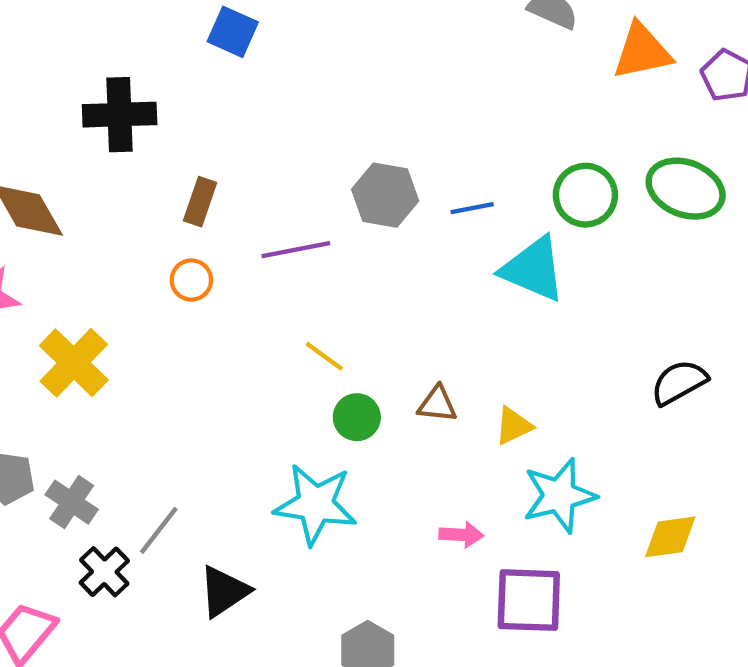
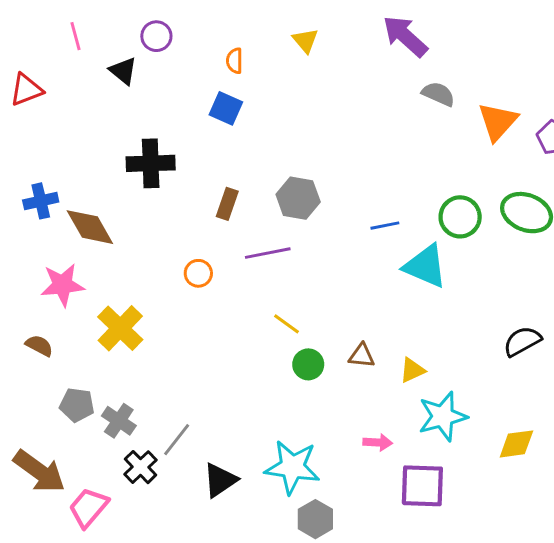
orange triangle: (642, 51) -> (498, 121), turned -36
gray hexagon: (385, 195) -> (298, 198), moved
brown rectangle: (200, 202) -> (227, 204), moved
cyan star: (315, 504) -> (292, 467), moved

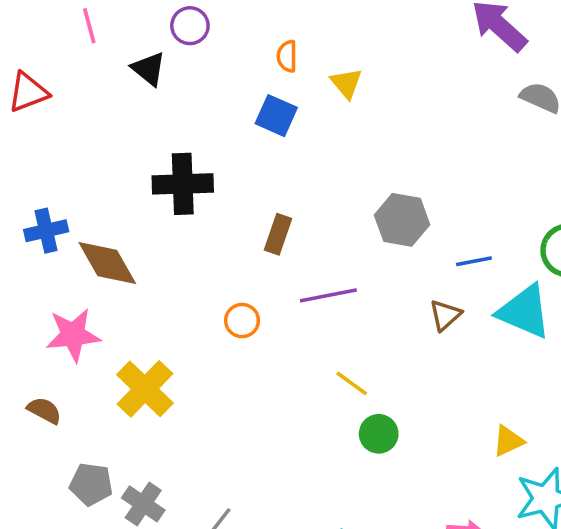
yellow triangle: (305, 40) -> (346, 83), moved
gray hexagon: (298, 198) -> (402, 220), moved
brown triangle: (362, 356) -> (445, 315), moved, turned -48

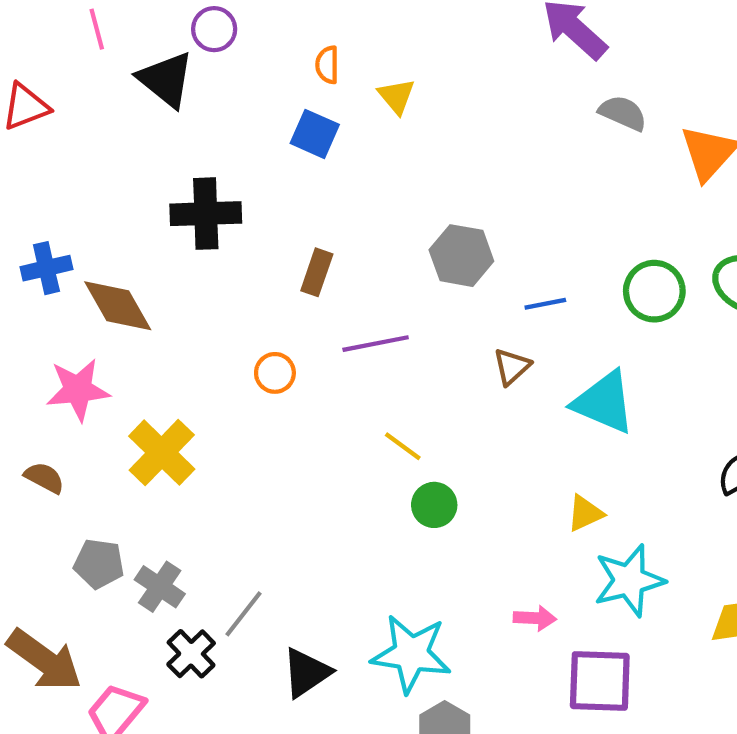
black triangle: (149, 69) -> (166, 79), size x1.4
cyan triangle: (524, 312) -> (604, 402), moved

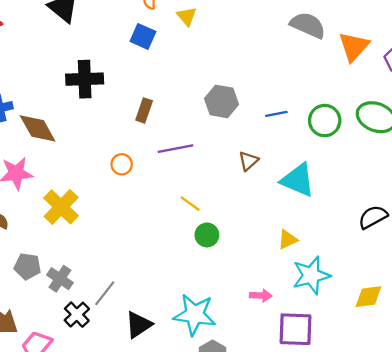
gray semicircle: (623, 113) -> (308, 25), size x1.4
blue line: (545, 304) -> (276, 114), moved

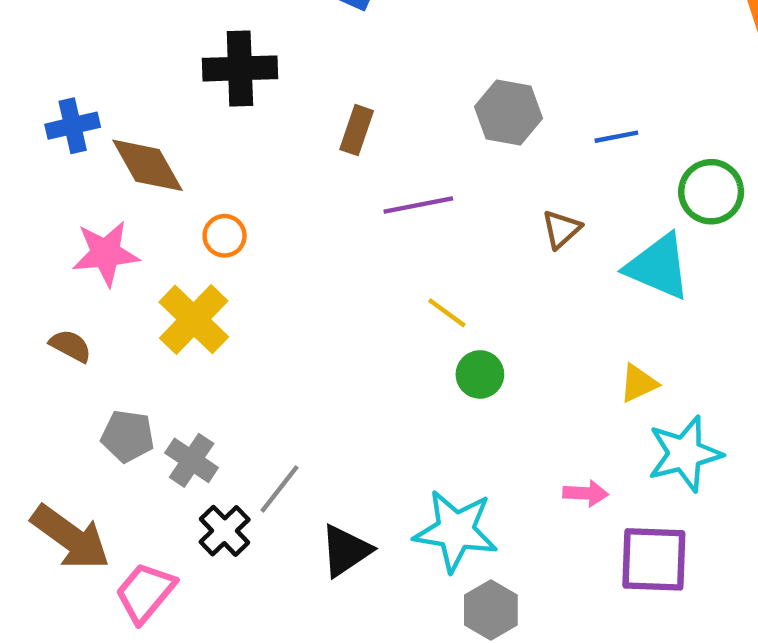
green circle: (325, 121) -> (711, 192), moved
orange circle: (122, 164) -> (225, 236), moved

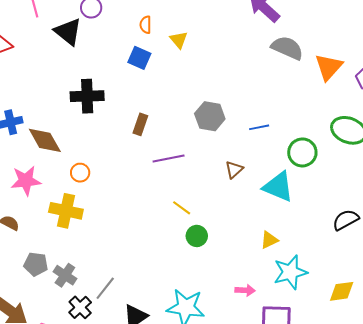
yellow cross: (194, 319) -> (66, 211), turned -32

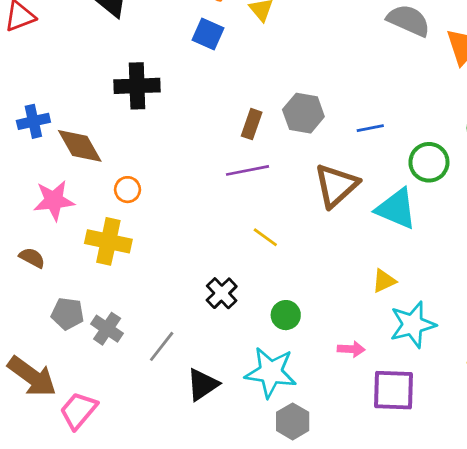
brown rectangle: (140, 124) -> (252, 124), moved
brown triangle: (234, 170) -> (336, 185), size x1.8
green circle: (197, 236) -> (286, 315), moved
black cross: (80, 307) -> (222, 293), moved

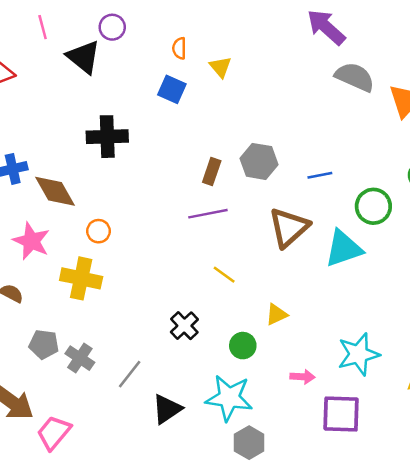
pink star: (54, 200) -> (31, 241), turned 30
cyan triangle: (396, 209) -> (344, 249), turned -42
yellow triangle: (384, 281) -> (276, 314), moved

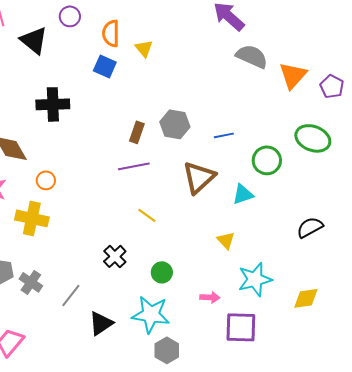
purple circle: (112, 27) -> (70, 16), moved
orange semicircle: (179, 48) -> (111, 33), size x1.5
cyan triangle: (344, 249) -> (243, 194), size x0.7
yellow triangle: (276, 314) -> (226, 240), moved, turned -48

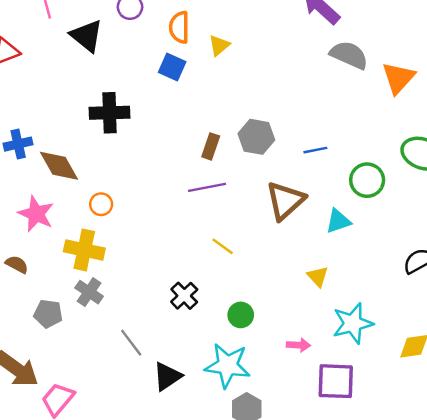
yellow triangle: (144, 48) -> (219, 45), turned 30
gray cross: (31, 282) -> (89, 292), moved
gray line: (71, 295) -> (131, 343), turned -75

